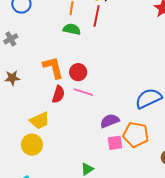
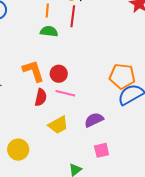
yellow trapezoid: (40, 121) -> (58, 125), moved
orange pentagon: (136, 135) -> (122, 76), moved
pink square: (115, 143) -> (102, 150), moved

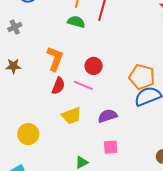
orange L-shape: (33, 71) -> (55, 59), turned 30
red circle: (59, 74) -> (94, 66), moved

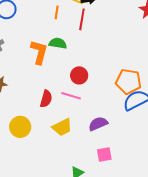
green semicircle: (76, 22) -> (58, 43), moved
orange L-shape: (55, 59) -> (39, 52), moved
yellow circle: (28, 134) -> (20, 127), moved

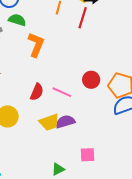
green semicircle: (58, 43) -> (17, 20), moved
red circle: (79, 75) -> (91, 80), moved
purple semicircle: (98, 124) -> (65, 122), moved

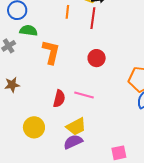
red circle: (91, 80) -> (97, 58), moved
purple semicircle: (65, 122) -> (73, 142), moved

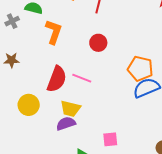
red semicircle: (59, 99) -> (57, 79), size x1.5
yellow trapezoid: (76, 127) -> (71, 109), turned 35

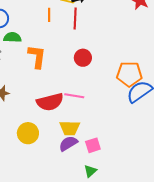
red semicircle: (57, 79) -> (50, 102), turned 68
pink square: (110, 139) -> (93, 145), moved

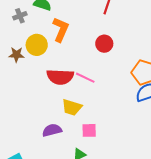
yellow circle: (28, 133) -> (37, 45), moved
purple semicircle: (68, 143) -> (52, 130), moved

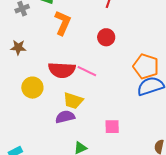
yellow circle: (37, 45) -> (32, 88), moved
purple semicircle: (52, 130) -> (65, 117), moved
pink square: (89, 130) -> (112, 127), moved

